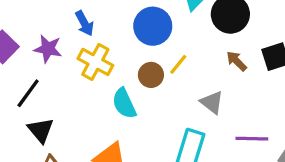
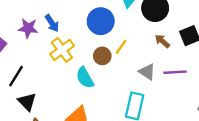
purple star: (48, 49) -> (28, 28), moved
yellow cross: (95, 62) -> (62, 50), turned 30
purple line: (252, 139) -> (175, 72), moved

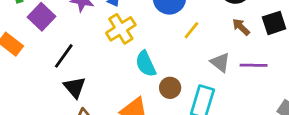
brown circle: (102, 56) -> (170, 88), moved

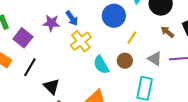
black line: (64, 56) -> (30, 67), moved
brown circle: (170, 88) -> (125, 61), moved

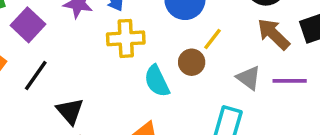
brown arrow: (167, 32) -> (273, 34), size x1.5
yellow cross: (81, 41) -> (126, 38), turned 30
brown circle: (125, 61) -> (192, 62), moved

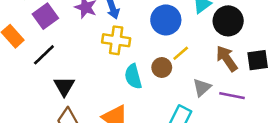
gray triangle: (249, 78) -> (202, 87), turned 30

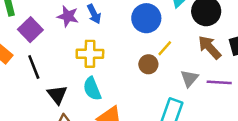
yellow cross: (116, 40) -> (90, 54), moved
black line: (44, 55) -> (34, 67), turned -60
cyan semicircle: (133, 76) -> (92, 89), moved

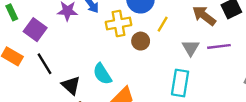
yellow cross: (90, 54) -> (118, 23), moved
brown circle: (148, 64) -> (141, 41), moved

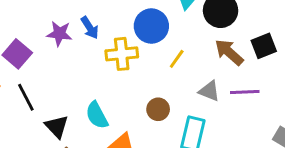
brown circle: (141, 41) -> (158, 109), moved
gray triangle: (191, 48) -> (209, 91), turned -42

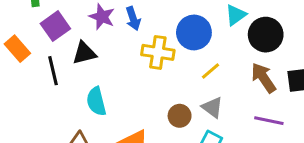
gray triangle: (209, 91) -> (212, 107), moved
cyan semicircle: (97, 115) -> (96, 101), moved
black triangle: (57, 127) -> (84, 53), moved, turned 45

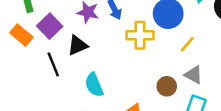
orange rectangle: (17, 49) -> (21, 35), moved

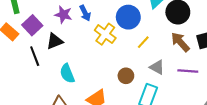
yellow cross: (140, 35) -> (105, 34), turned 35
gray triangle: (194, 75) -> (157, 67), moved

